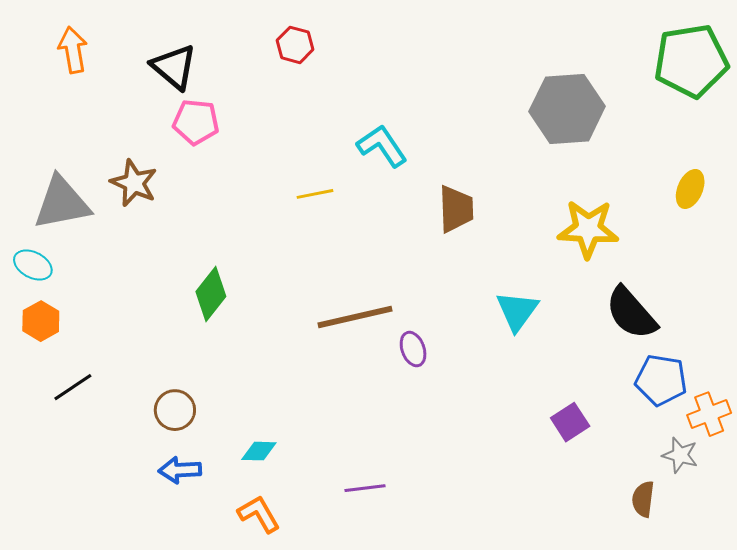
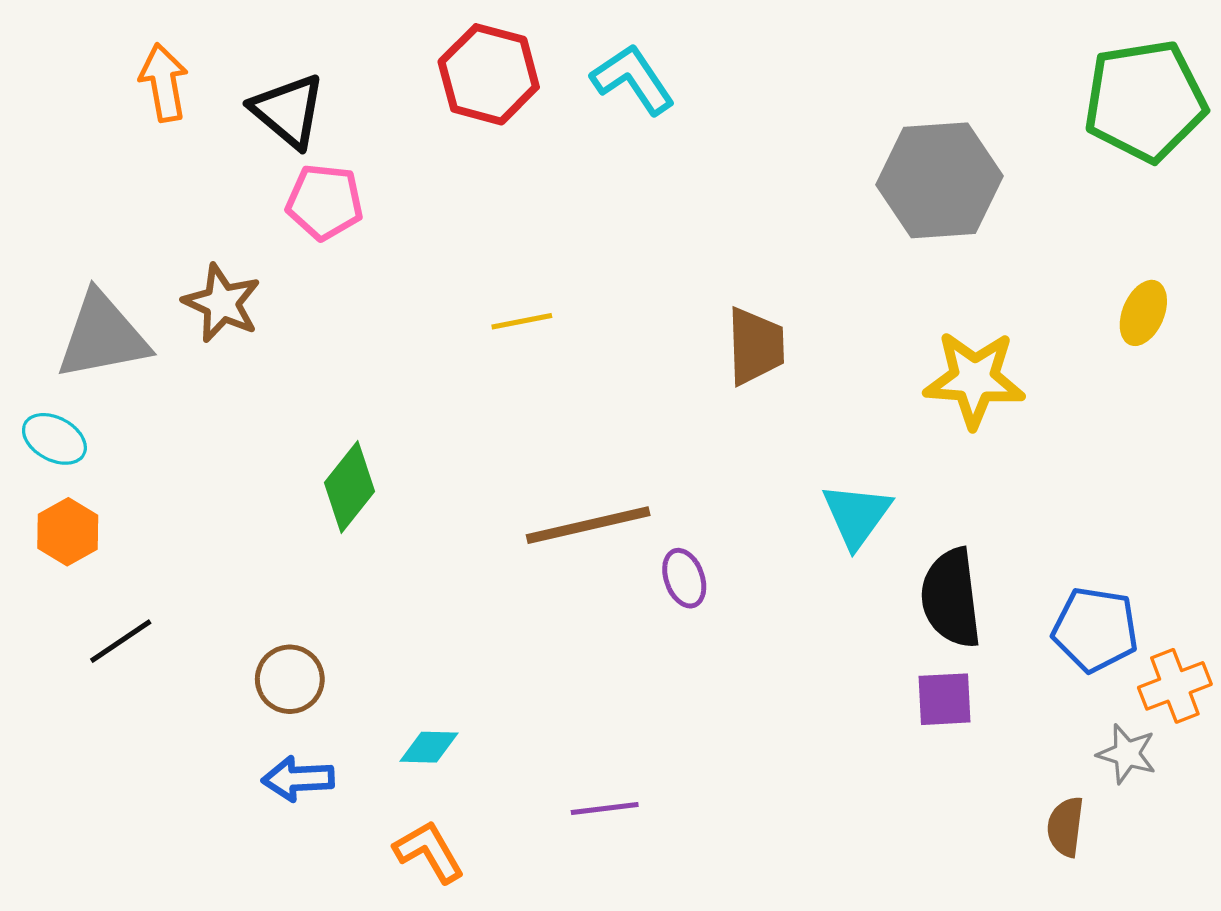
red hexagon: (295, 45) -> (489, 74), size x1.6
orange arrow: (73, 50) -> (164, 83), moved
cyan L-shape: (382, 146) -> (633, 79), moved
black semicircle: (631, 313) -> (951, 598), moved, turned 34
purple square: (570, 422) -> (944, 699), turned 30

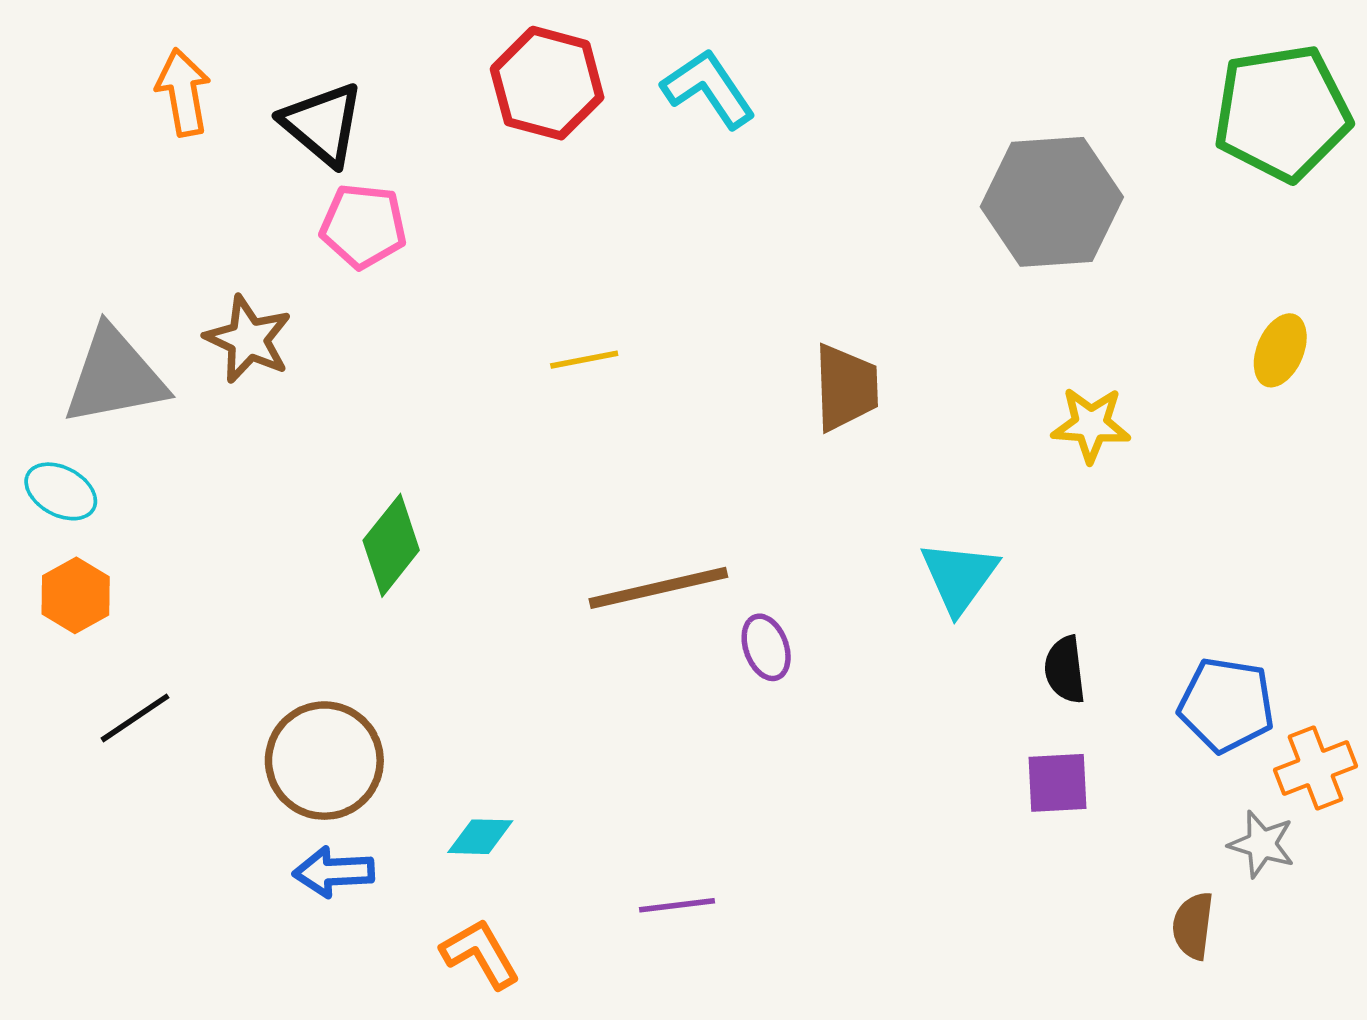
yellow star: (974, 379) -> (1091, 425), size x0.7
black semicircle: (951, 598) -> (1065, 670), size x0.6
brown circle: (290, 679) -> (324, 761), size x1.5

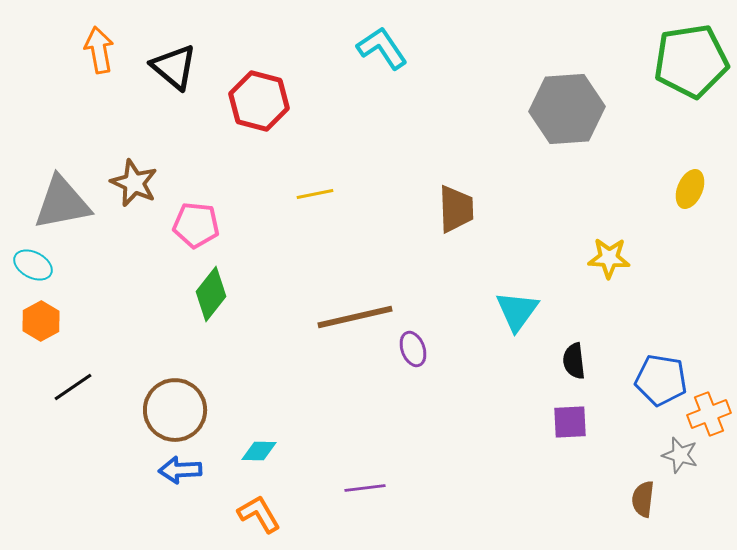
red hexagon: (547, 83) -> (259, 101), moved
pink pentagon: (363, 226) -> (196, 225), moved
yellow star: (1091, 425) -> (609, 258), moved

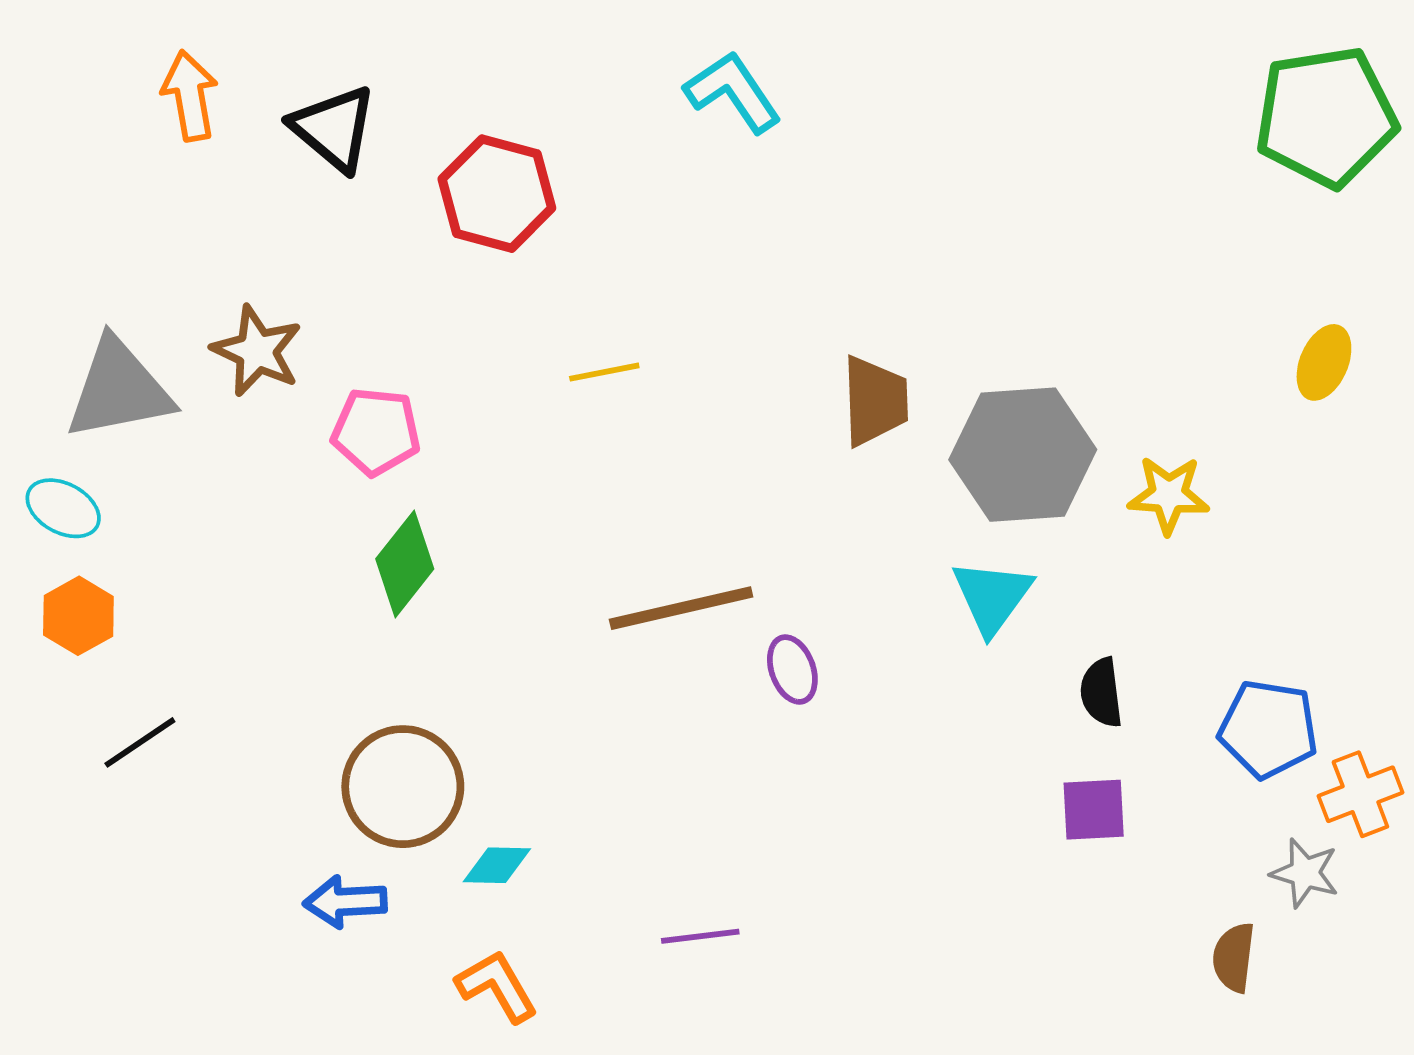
gray hexagon: (567, 109) -> (1023, 455), moved
brown circle: (175, 410) -> (403, 787), moved

